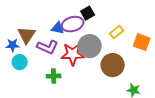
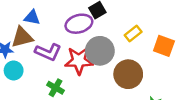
blue triangle: (58, 28) -> (32, 18), moved
brown triangle: (27, 35) -> (22, 37), turned 42
green cross: (54, 76) -> (55, 88), turned 32

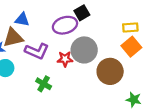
yellow rectangle: (133, 34) -> (130, 27), moved, turned 35
orange square: (164, 46) -> (131, 47), moved, turned 30
red star: (79, 61) -> (65, 59), size x0.6

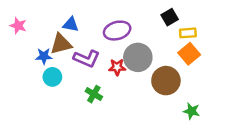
black square: (82, 13) -> (170, 17), moved

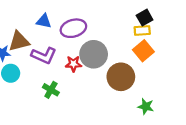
black square: (170, 17) -> (145, 18), moved
blue triangle: (71, 24) -> (44, 21), moved

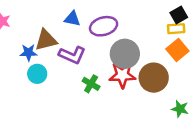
red star: (73, 64) -> (122, 75), moved, size x1.5
green cross: (51, 90) -> (91, 84), moved

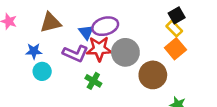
blue triangle: (72, 19) -> (86, 32), moved, turned 42
yellow rectangle: (176, 29) -> (174, 29), turned 49
brown triangle: (46, 40) -> (50, 23), moved
red star: (122, 75) -> (99, 49), moved

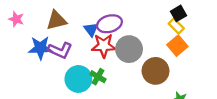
blue star: (34, 51) -> (40, 48), size x1.5
purple L-shape: (75, 54) -> (60, 50), moved
cyan circle: (42, 71) -> (78, 79), moved, size x1.5

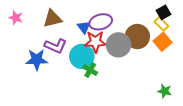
blue star: (40, 48) -> (37, 60), moved
brown circle: (155, 71) -> (137, 37), moved
cyan circle: (78, 79) -> (82, 56), moved

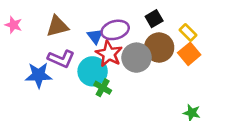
black square: (164, 12) -> (154, 19), moved
red star: (95, 42) -> (109, 54), turned 30

